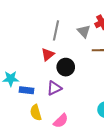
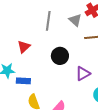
red triangle: (48, 54) -> (24, 47), moved
purple triangle: (54, 88) -> (83, 74), moved

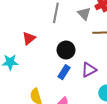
blue rectangle: (23, 81) -> (64, 72), moved, turned -64

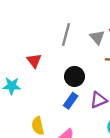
red triangle: (29, 38) -> (34, 61), turned -32

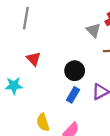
gray line: (66, 35) -> (26, 18), moved

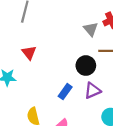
black circle: (75, 71) -> (86, 66), moved

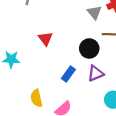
red triangle: (29, 53) -> (45, 39), moved

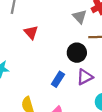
red triangle: (45, 39) -> (31, 32), moved

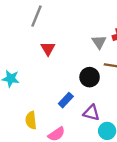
purple triangle: (85, 77) -> (91, 113), moved, turned 30

